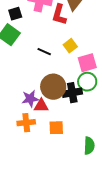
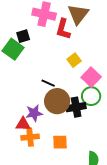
black square: (15, 14) -> (23, 36), moved
black line: (44, 52) -> (48, 83), moved
pink square: (87, 63) -> (91, 77), turned -30
red triangle: (41, 106) -> (23, 124), moved

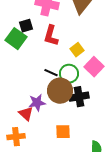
red L-shape: (63, 29) -> (51, 36), moved
green circle: (91, 96) -> (69, 74), moved
red triangle: (23, 124) -> (26, 114), turned 42
orange cross: (30, 137) -> (16, 137), moved

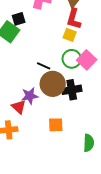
red L-shape: (51, 36) -> (74, 19), moved
yellow square: (77, 50) -> (70, 35), moved, turned -32
green circle: (69, 74) -> (72, 59), moved

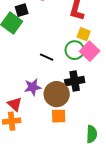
yellow square: (70, 35) -> (84, 34), moved
brown circle: (53, 84) -> (57, 94), moved
red triangle: (19, 107) -> (15, 104), moved

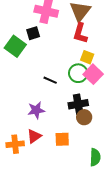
black square: (22, 10) -> (33, 33), moved
brown circle: (57, 94) -> (84, 117), moved, size x0.6
red triangle: (15, 104) -> (34, 136), moved, turned 42

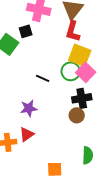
yellow square: (87, 57) -> (80, 55), size x1.6
black cross: (78, 104) -> (82, 98), moved
orange square: (62, 139) -> (55, 169), moved

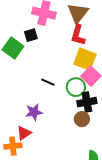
green circle: (71, 71) -> (76, 87), moved
red triangle: (27, 134) -> (24, 133), moved

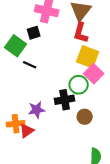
black line: (48, 82) -> (30, 65), moved
black cross: (87, 102) -> (65, 100), moved
orange cross: (13, 146) -> (16, 124), moved

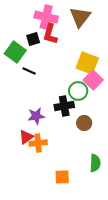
red L-shape: (81, 33) -> (50, 34), moved
orange cross: (16, 124) -> (38, 143), moved

